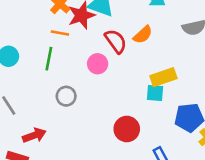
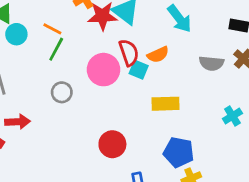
orange line: (60, 33) -> (52, 29), moved
pink circle: (98, 64) -> (104, 70), size x1.5
cyan square: (155, 93) -> (139, 70), moved

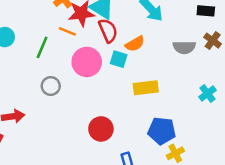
orange line: (52, 29) -> (67, 31), moved
red semicircle: (129, 53) -> (108, 30), moved

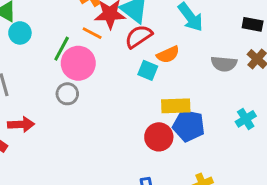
red semicircle: (108, 30) -> (139, 36), turned -105
pink circle: (87, 62) -> (78, 63), moved
red circle: (101, 129) -> (159, 137), moved
blue pentagon: (162, 131) -> (189, 126), moved

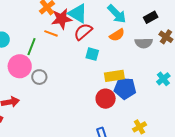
black rectangle: (253, 24) -> (151, 17), moved, turned -32
orange semicircle: (168, 55) -> (117, 35), moved
pink circle: (78, 63) -> (20, 66), moved

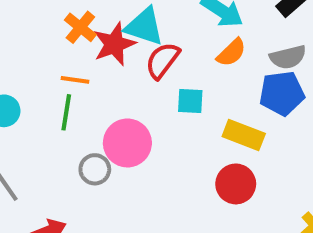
orange line: (51, 33) -> (75, 80), moved
pink circle: (20, 66) -> (127, 143), moved
yellow rectangle: (114, 76) -> (244, 135), turned 42
blue pentagon: (125, 88) -> (282, 93), moved

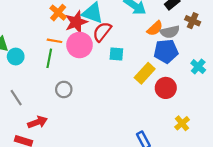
orange semicircle: (231, 53) -> (155, 28), moved
yellow rectangle: (244, 135) -> (145, 73), turned -70
pink circle: (127, 143) -> (80, 45), moved
red circle: (236, 184) -> (166, 88), moved

